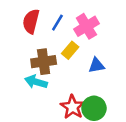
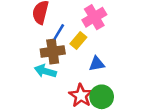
blue line: (57, 23) -> (59, 32), moved
blue triangle: (96, 65) -> (97, 64), moved

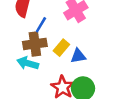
yellow rectangle: (78, 40) -> (61, 48), moved

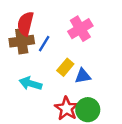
brown cross: (35, 44) -> (22, 41), moved

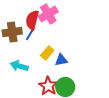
red semicircle: (25, 24) -> (32, 20), moved
pink cross: (80, 29) -> (48, 14), moved

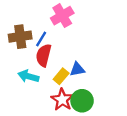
red semicircle: (32, 20) -> (44, 55), moved
yellow rectangle: (47, 53) -> (61, 76), moved

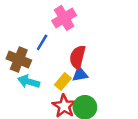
brown cross: (20, 37) -> (19, 60), moved, turned 30
red semicircle: (44, 55) -> (78, 57), moved

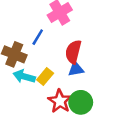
yellow rectangle: (63, 82) -> (45, 76), moved

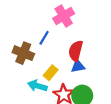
cyan arrow: (24, 76) -> (37, 86), moved

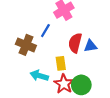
blue triangle: (78, 66) -> (91, 46), moved
yellow rectangle: (51, 73) -> (61, 63), moved, turned -48

